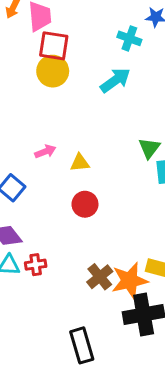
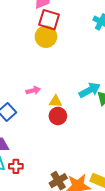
cyan arrow: (115, 80) -> (90, 90), moved
red circle: (85, 204) -> (58, 116), moved

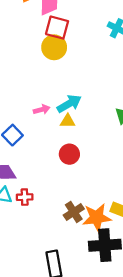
cyan arrow: (90, 90) -> (69, 104), moved
red circle: (58, 116) -> (69, 154), moved

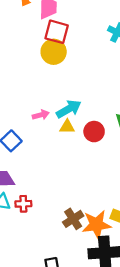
red circle: (69, 154) -> (94, 132), moved

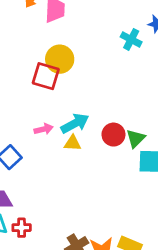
red square: (57, 32) -> (46, 76), moved
red circle: (94, 132) -> (113, 135), moved

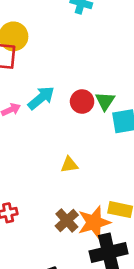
yellow triangle: (73, 143) -> (69, 165), moved

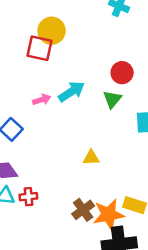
green triangle: (105, 101) -> (112, 99), moved
red circle: (82, 102) -> (122, 73), moved

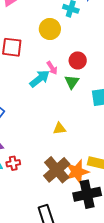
yellow circle: (52, 31) -> (50, 29), moved
pink arrow: (42, 100) -> (52, 68), moved, turned 80
brown cross: (83, 210) -> (57, 170), size x1.5

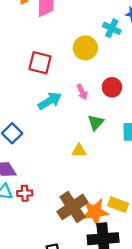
cyan arrow: (40, 79) -> (50, 101), moved
green triangle: (72, 82) -> (96, 122), moved
yellow triangle: (59, 129) -> (79, 151), moved

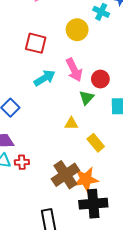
red circle: (112, 87) -> (100, 79), moved
pink arrow: (82, 92) -> (74, 70), size x1.6
yellow rectangle: (118, 205) -> (96, 143), moved, turned 30

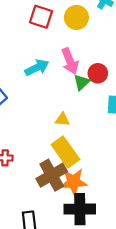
red square: (36, 43) -> (41, 17), moved
green triangle: (87, 98) -> (82, 82), moved
yellow rectangle: (96, 143) -> (65, 152), moved, size x1.5

